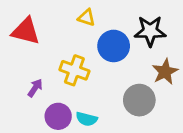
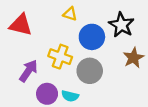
black star: (150, 31) -> (121, 25), turned 30
purple arrow: (35, 88) -> (28, 71), size x1.5
gray circle: (139, 100) -> (90, 71), moved

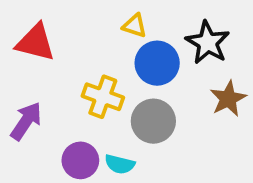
yellow triangle: (70, 14) -> (135, 26), moved
purple arrow: (28, 71) -> (26, 121), moved

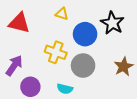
yellow triangle: (135, 26) -> (62, 14), moved
brown star: (228, 99) -> (124, 67), moved
purple circle: (80, 160) -> (30, 87), moved

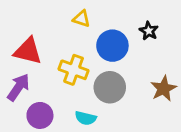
red triangle: (19, 23) -> (28, 51), moved
black star: (112, 23) -> (149, 31), size x0.6

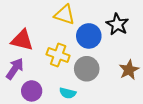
yellow triangle: (82, 19) -> (64, 15), size x1.5
black star: (149, 31) -> (117, 24), size x1.5

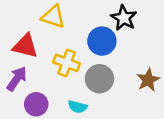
yellow triangle: (64, 15) -> (53, 17), moved
black star: (117, 24) -> (124, 18), moved

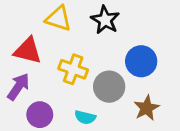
black star: (124, 18) -> (105, 20), moved
blue circle: (102, 41) -> (141, 61), moved
brown star: (148, 80) -> (147, 108), moved

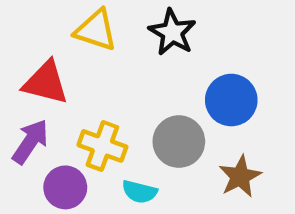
yellow cross: (73, 69) -> (102, 146), moved

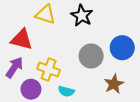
blue circle: (231, 100) -> (122, 48), moved
gray circle: (179, 142) -> (91, 56), moved

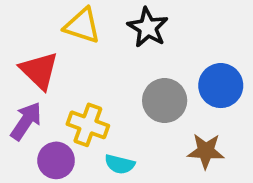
red triangle: (22, 39) -> (39, 71), turned 30
brown star: (114, 84) -> (206, 151), turned 30

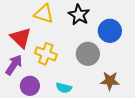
blue circle: (221, 86) -> (110, 31), moved
yellow cross: (88, 125) -> (46, 54), moved

